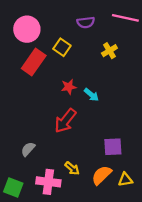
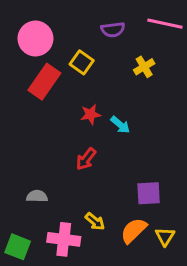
red arrow: (65, 121) -> (86, 159), size x0.7
gray semicircle: (28, 149) -> (37, 196), turned 49
yellow triangle: (125, 180) -> (165, 236), turned -49

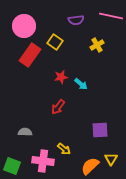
orange semicircle: (134, 230) -> (90, 166), moved

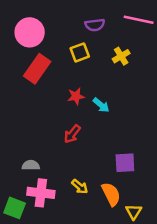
yellow square: (55, 42) -> (80, 52), moved, turned 35
yellow triangle: (111, 159) -> (134, 212), moved
pink cross: (43, 161) -> (41, 193), moved
orange semicircle: (90, 166) -> (111, 194), moved, turned 108

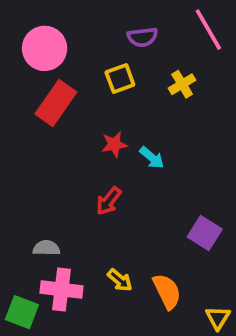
pink line: (139, 20) -> (208, 30), turned 48
purple square: (125, 163) -> (205, 233), moved, turned 35
yellow triangle: (134, 212) -> (218, 318), moved

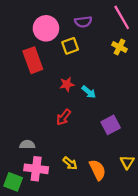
pink circle: (45, 48) -> (46, 28), moved
yellow cross: (182, 84) -> (119, 47), moved, turned -32
red rectangle: (56, 103) -> (33, 60), turned -55
purple square: (205, 233) -> (111, 125), moved, turned 30
yellow triangle: (218, 318) -> (127, 162), moved

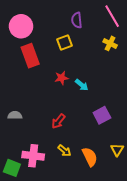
purple semicircle: (83, 22) -> (77, 20), turned 91
pink circle: (46, 28) -> (21, 26), moved
red arrow: (64, 117) -> (58, 121), moved
gray semicircle: (27, 145) -> (15, 115), moved

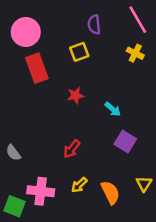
cyan arrow: (82, 85) -> (113, 109), moved
gray semicircle: (15, 115) -> (13, 153), moved, turned -128
purple square: (102, 115) -> (125, 141), turned -30
yellow arrow: (65, 151) -> (79, 185), turned 96

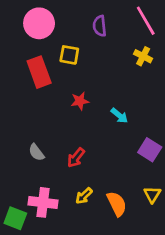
pink circle: (26, 32) -> (39, 23), moved
yellow square: (79, 52) -> (69, 55), moved, turned 30
purple square: (125, 141) -> (150, 150), moved
gray semicircle: (13, 153) -> (36, 152), moved

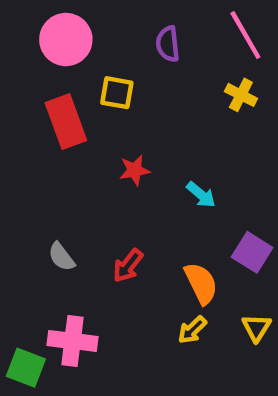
yellow arrow: (84, 196) -> (192, 330), moved
orange semicircle: (117, 204) -> (201, 283), moved

